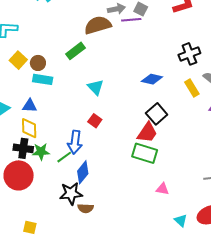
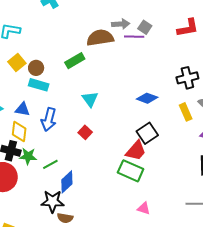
blue arrow: (75, 142) -> (49, 119), moved

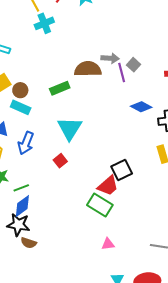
purple line: (134, 37) -> (122, 73), turned 66
blue diamond: (147, 98) -> (141, 107), moved
cyan triangle: (90, 99) -> (70, 128), size x1.5
blue diamond: (67, 182) -> (22, 206), moved
pink triangle: (144, 208) -> (108, 244), turned -32

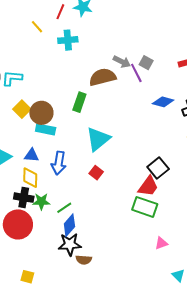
cyan cross: (44, 23) -> (68, 40), moved, turned 30
gray arrow: (110, 58) -> (122, 62), turned 36
green rectangle: (60, 88) -> (79, 102), turned -36
brown circle: (20, 90) -> (41, 113), size x1.5
cyan triangle: (70, 128) -> (98, 139), turned 32

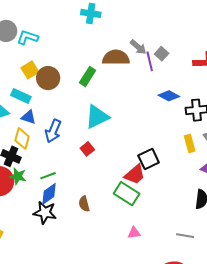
cyan rectangle: (46, 129) -> (21, 96), moved
green star: (41, 201) -> (18, 176), moved
brown semicircle: (84, 260) -> (84, 204), moved, turned 56

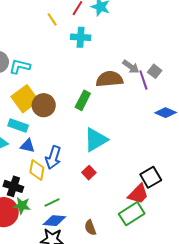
yellow square: (30, 70) -> (25, 99), size x1.5
yellow diamond: (22, 138) -> (37, 170), moved
blue diamond: (49, 194) -> (54, 221), turned 45
green rectangle: (127, 194) -> (132, 214), turned -60

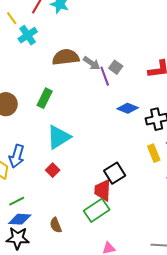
cyan cross: (81, 37) -> (28, 35), moved, turned -36
brown semicircle: (109, 79) -> (66, 57), moved
red trapezoid: (138, 194) -> (103, 190), turned 140

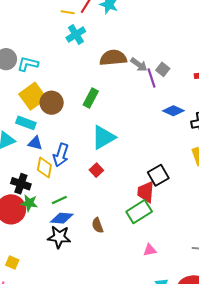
yellow line: (12, 18) -> (68, 12), moved, turned -48

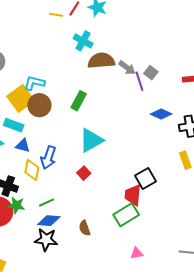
cyan cross: (76, 34) -> (83, 41), moved, turned -30
cyan L-shape: (28, 64) -> (34, 83), moved

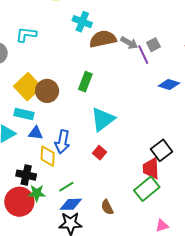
gray square: (151, 73) -> (153, 45), turned 32
cyan L-shape: (34, 83) -> (26, 35), moved

